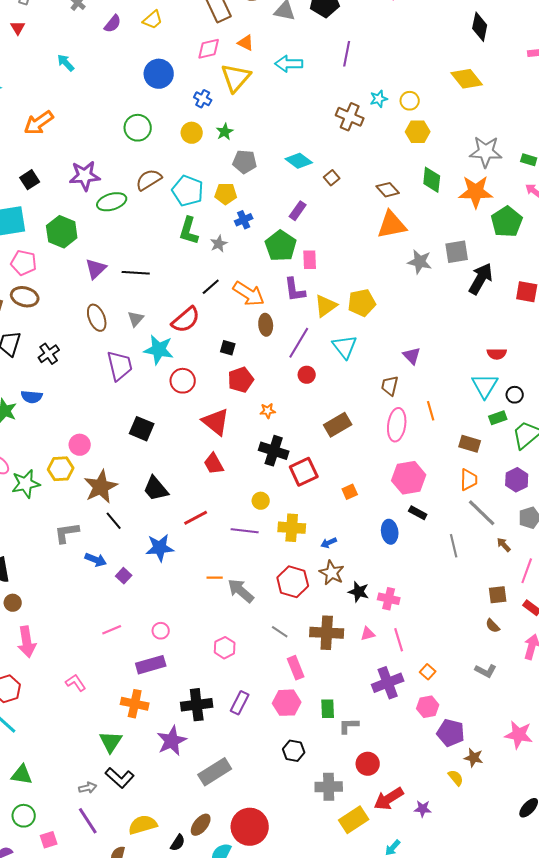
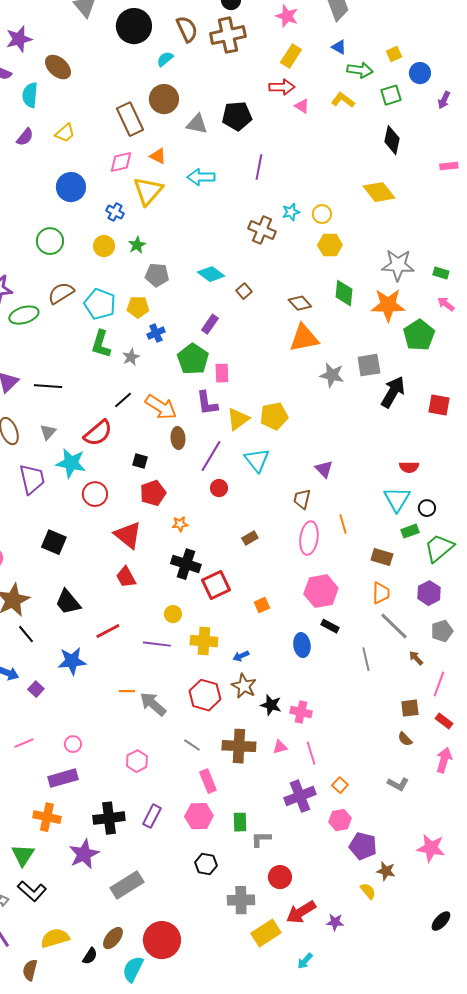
brown rectangle: (338, 425) -> (250, 538), size x0.6

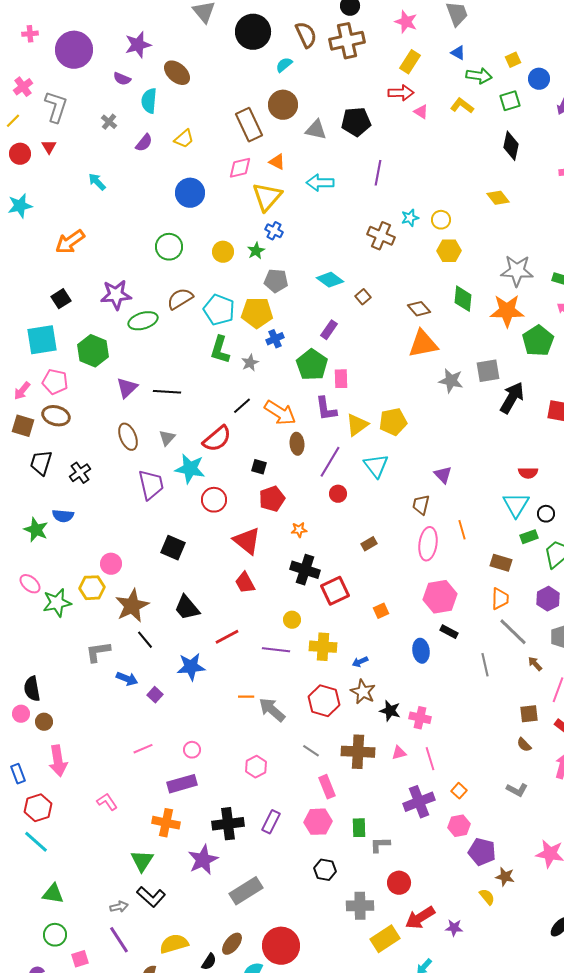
yellow diamond: (379, 192) -> (498, 198), size x0.7
blue cross: (115, 212) -> (274, 231), moved
yellow pentagon: (138, 307) -> (257, 313), size x1.4

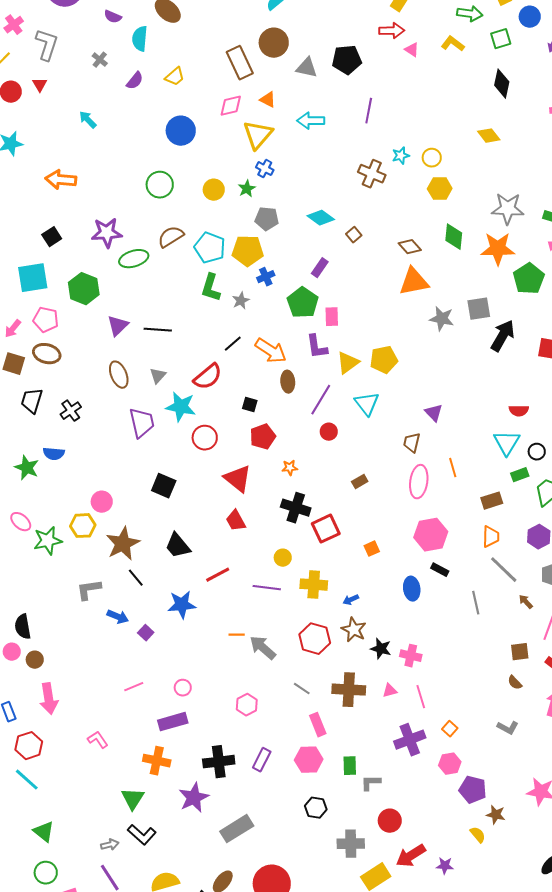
orange arrow: (70, 242) -> (61, 180), turned 40
brown rectangle: (501, 563) -> (492, 501), turned -35
green triangle: (53, 894) -> (44, 832), turned 30

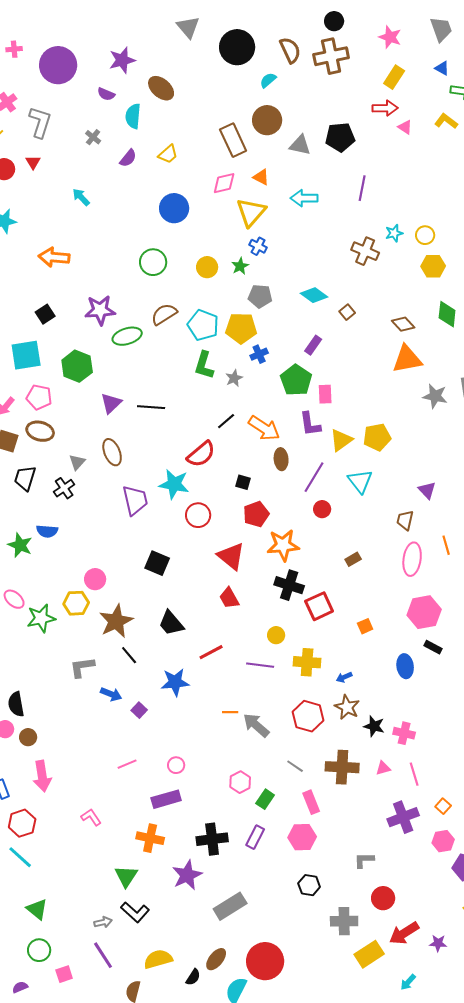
gray triangle: (158, 376) -> (77, 462), moved
orange star: (290, 468) -> (283, 545), size x2.0
green rectangle: (350, 766) -> (265, 799), moved, turned 36

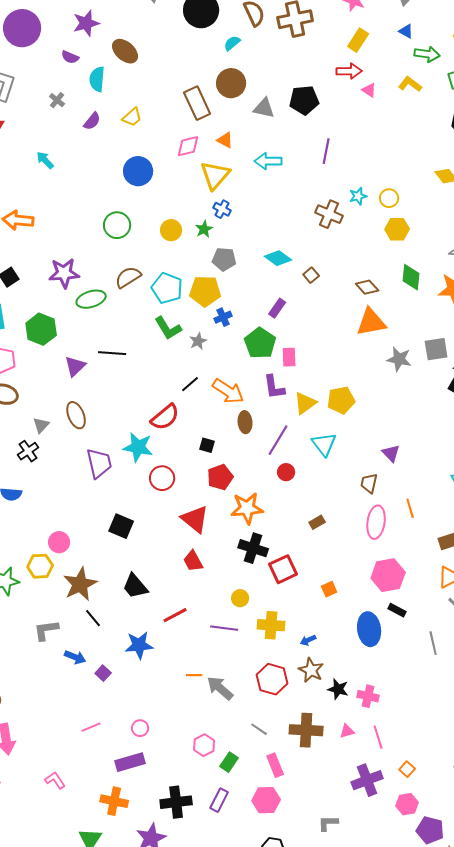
green L-shape: (204, 365) -> (168, 328), turned -48
black line: (151, 407) -> (112, 353), moved
blue ellipse: (405, 666) -> (369, 629), size x1.4

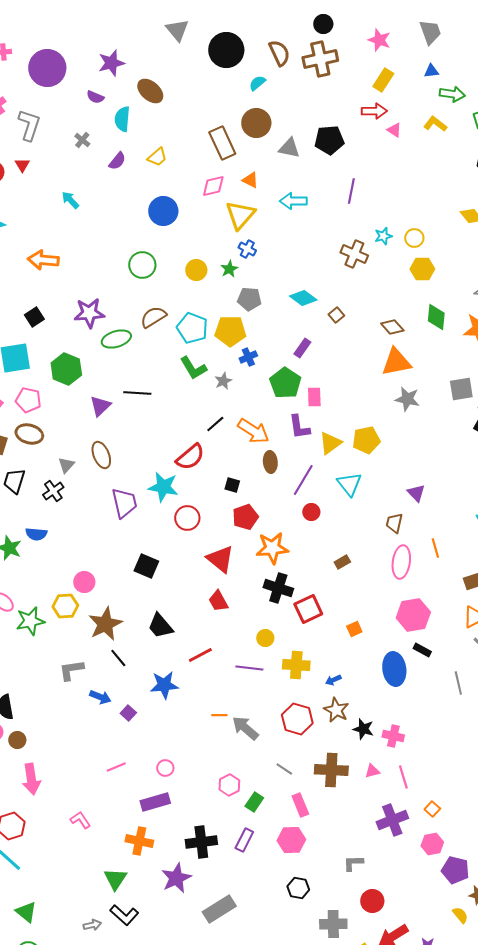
blue triangle: (406, 31) -> (431, 71), turned -35
gray star: (399, 359) -> (407, 399), moved

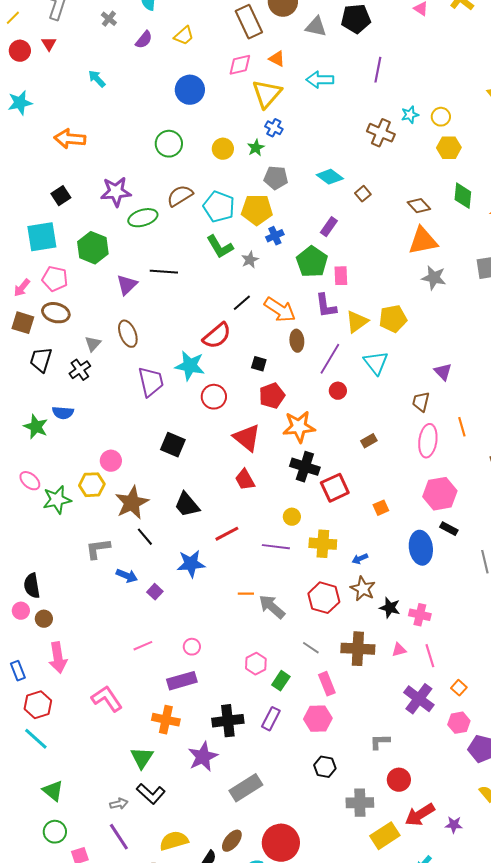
pink L-shape: (80, 820) -> (107, 699), size x1.5
purple cross: (392, 820) -> (419, 699), turned -32

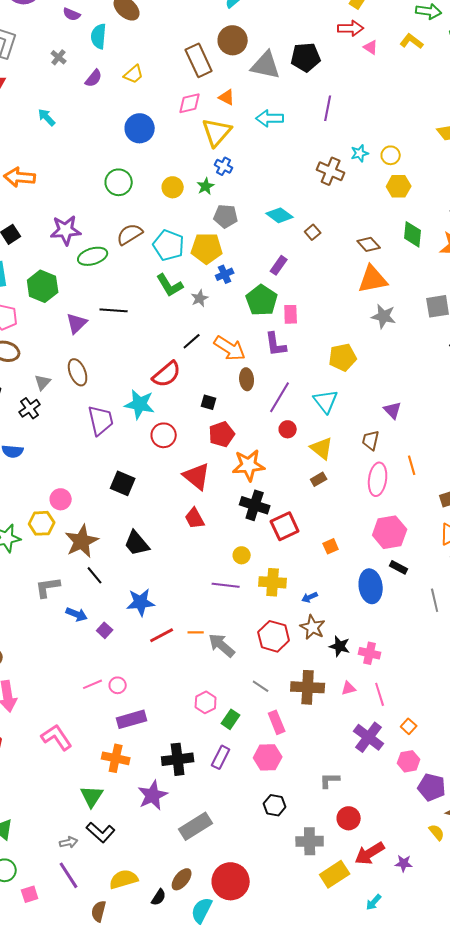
gray triangle: (316, 27) -> (266, 65), size x1.4
yellow triangle: (357, 322) -> (322, 448), moved, turned -45
red line: (227, 534) -> (162, 635), moved
pink circle: (192, 647) -> (118, 685), moved

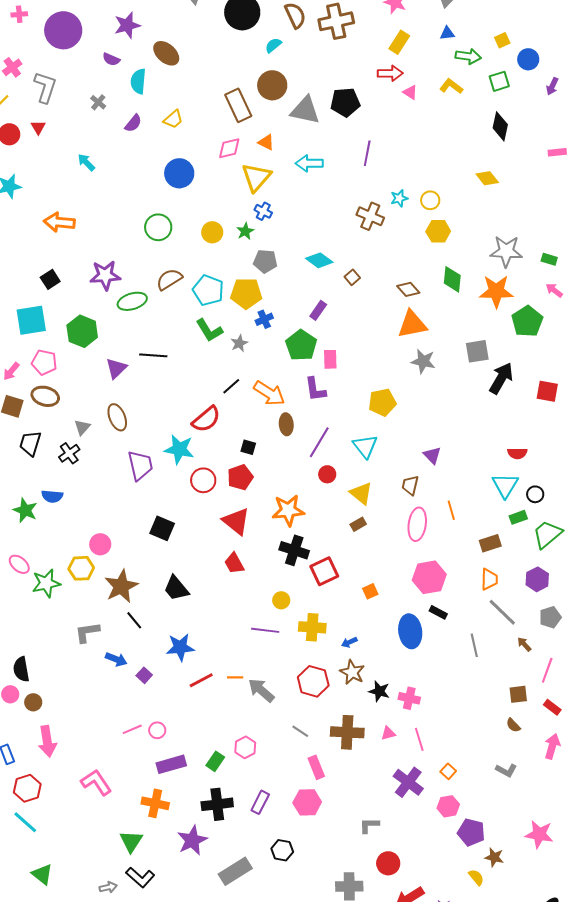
red pentagon: (222, 434) -> (240, 477), moved
green rectangle: (231, 719) -> (215, 761), moved
black hexagon: (275, 805) -> (282, 850), moved

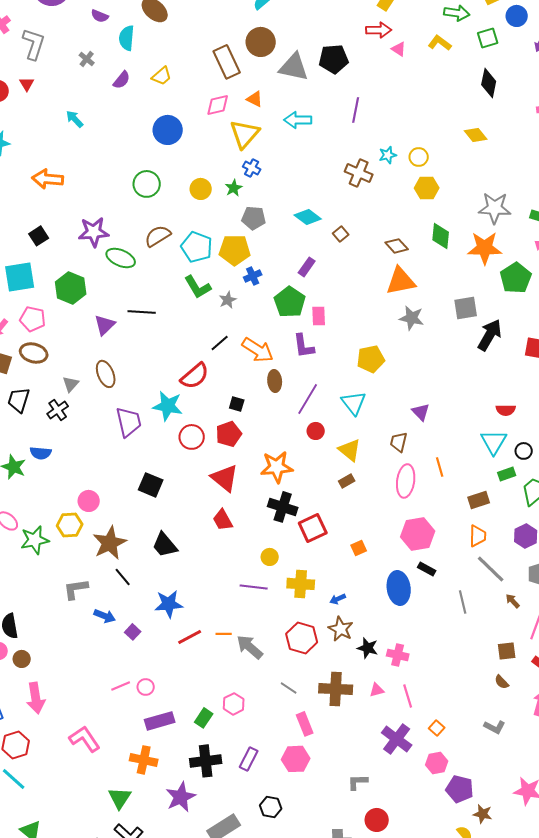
green ellipse: (132, 301) -> (121, 258), turned 40

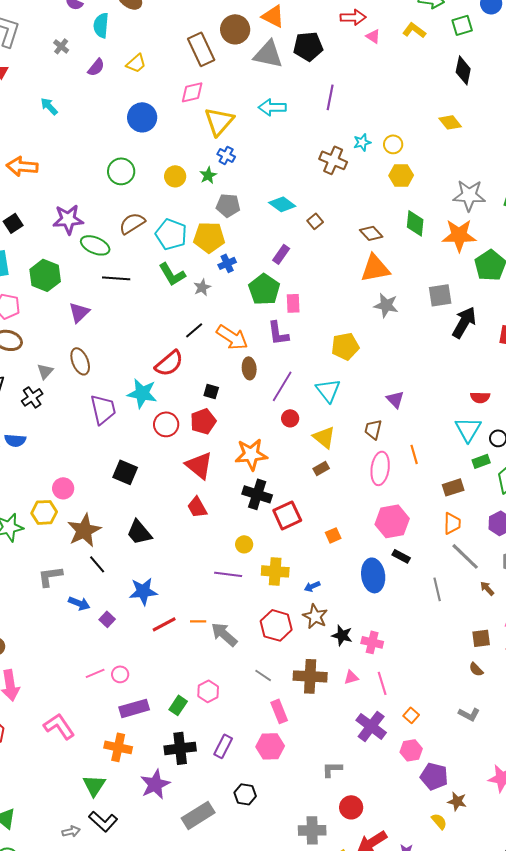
orange triangle: (255, 99) -> (273, 16), moved, size x1.4
black line: (142, 312) -> (116, 278), moved

